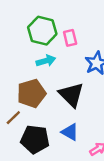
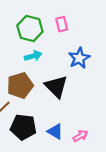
pink rectangle: (70, 38) -> (62, 24), moved
blue triangle: (70, 132) -> (55, 131), moved

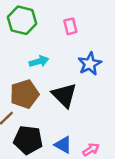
green hexagon: (30, 28) -> (22, 20), moved

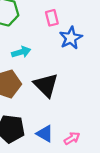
blue star: (90, 64) -> (71, 38), moved

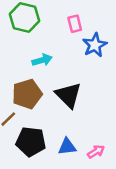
blue triangle: (45, 134) -> (67, 147), turned -36

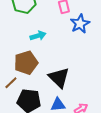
black triangle: (68, 95) -> (59, 78), moved

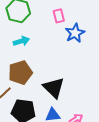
cyan arrow: (38, 36) -> (21, 41), moved

